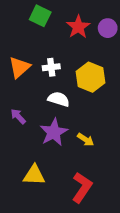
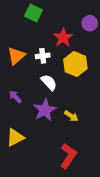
red star: (78, 27) -> (63, 37), moved
white semicircle: (59, 99) -> (49, 82), turned 30
yellow triangle: (34, 175) -> (15, 137), moved, turned -30

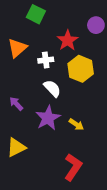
orange triangle: (16, 56) -> (17, 48), moved

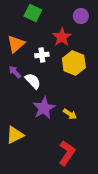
purple circle: (96, 25) -> (81, 16), moved
white semicircle: (52, 88) -> (33, 81), moved
purple arrow: (16, 104) -> (15, 72), moved

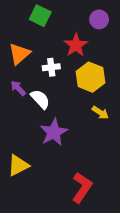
yellow arrow: (70, 114) -> (100, 113), moved

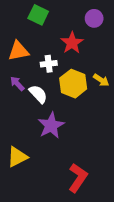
orange triangle: (19, 54) -> (18, 51), turned 30
yellow hexagon: (91, 77) -> (73, 84), moved
yellow arrow: (100, 113) -> (101, 80), moved

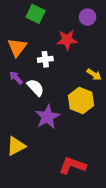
red star: (72, 43) -> (67, 40), turned 30
orange triangle: (18, 51) -> (17, 47), turned -42
yellow hexagon: (73, 84) -> (81, 101), moved
red L-shape: (78, 178) -> (72, 166), turned -104

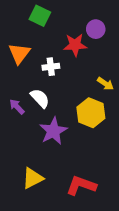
purple circle: (88, 17) -> (96, 29), moved
purple arrow: (16, 78) -> (17, 107), moved
yellow triangle: (16, 146) -> (33, 178), moved

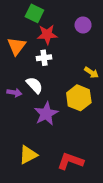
red star: (75, 45) -> (47, 34), moved
purple arrow: (17, 107) -> (14, 93), turned 144

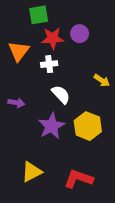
green square: (34, 13) -> (39, 15), turned -36
purple circle: (83, 25) -> (80, 34), moved
white semicircle: (34, 85) -> (61, 94), moved
yellow hexagon: (79, 98) -> (88, 126), moved

